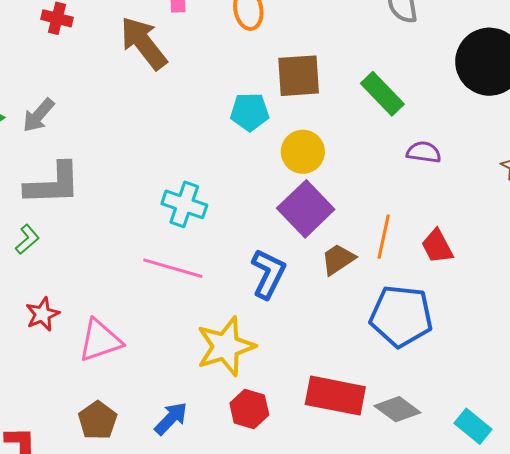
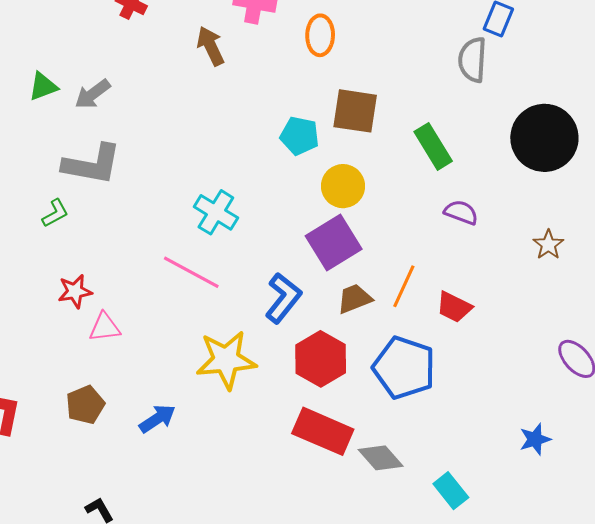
brown arrow: (144, 43) -> (211, 46), size x0.7
red trapezoid: (437, 246) -> (454, 307), turned -48
red star: (42, 314) -> (75, 291), moved
pink triangle: (100, 340) -> (105, 327), size x0.7
red hexagon: (249, 409) -> (321, 359), moved, size x1.4

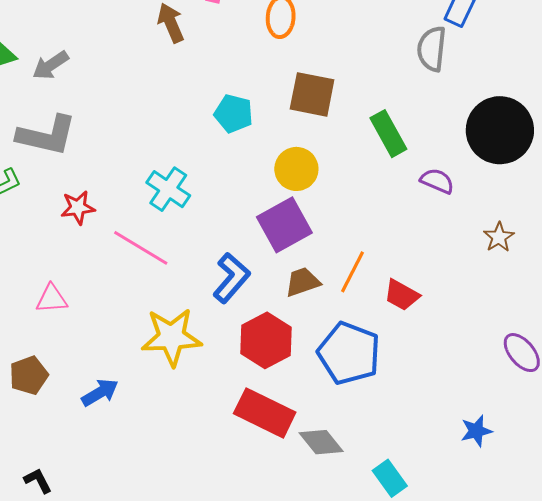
cyan pentagon: (300, 136) -> (234, 114), moved
purple semicircle: (461, 212) -> (437, 181), moved
red star: (75, 291) -> (78, 208), moved

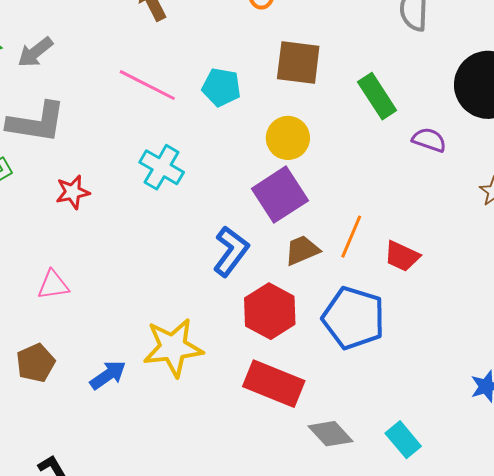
pink line: (141, 248) -> (147, 85), moved
yellow star: (171, 337) -> (173, 347), moved
gray diamond: (321, 442) -> (330, 434), moved

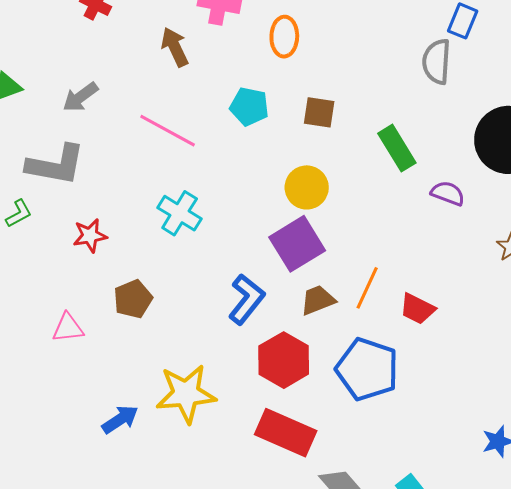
gray arrow: (35, 52) -> (80, 97), moved
brown square: (298, 62) -> (319, 112), size x0.7
cyan pentagon: (221, 87) -> (249, 107), moved
brown pentagon: (36, 363) -> (133, 299), moved

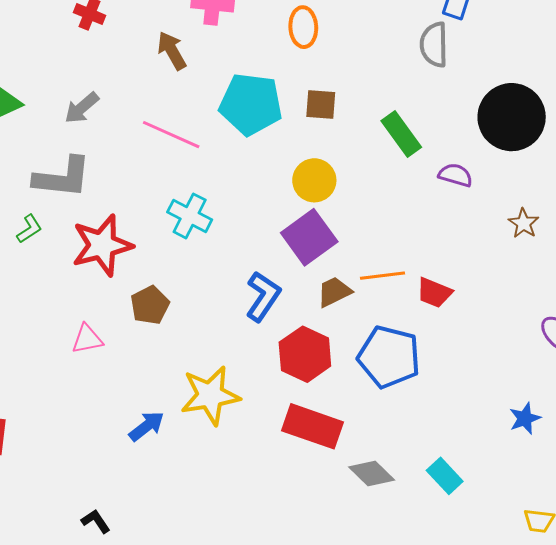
orange ellipse: (284, 37) -> (303, 27), moved
cyan pentagon: (249, 107) -> (251, 104), size x1.6
red star: (90, 236) -> (102, 245), size x1.8
orange line: (367, 288) -> (383, 276), turned 63

